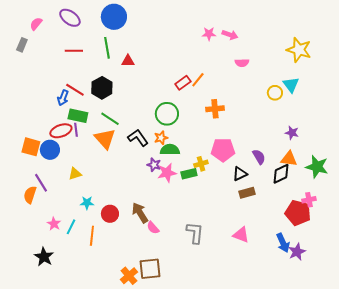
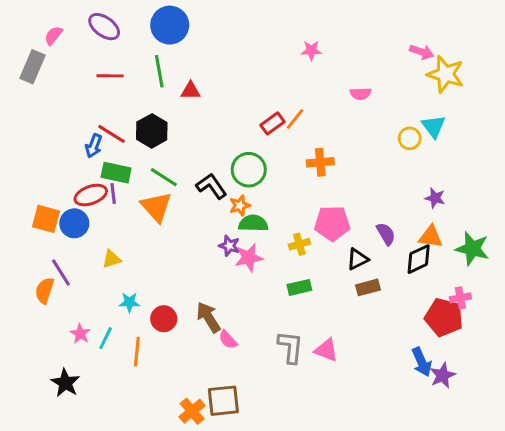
pink arrow: (230, 35) -> (422, 52), moved
gray rectangle: (22, 45) -> (33, 67), size x1.5
black L-shape: (138, 138) -> (211, 186), moved
green rectangle: (189, 174) -> (299, 287), moved
pink triangle: (241, 235) -> (326, 350), moved

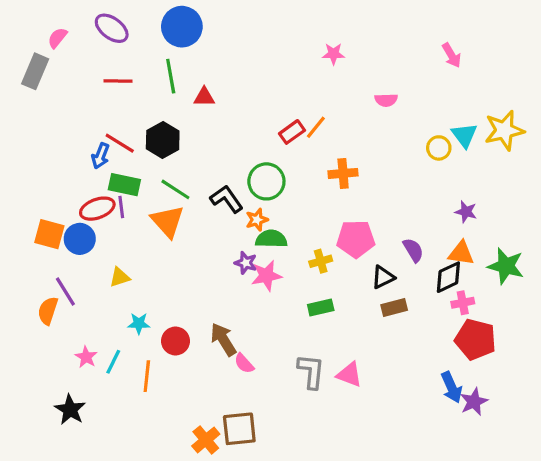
pink arrow: (422, 52) -> (452, 55), turned 40
yellow star: (445, 74) -> (504, 130), moved, turned -30
pink cross: (460, 298) -> (463, 303), moved

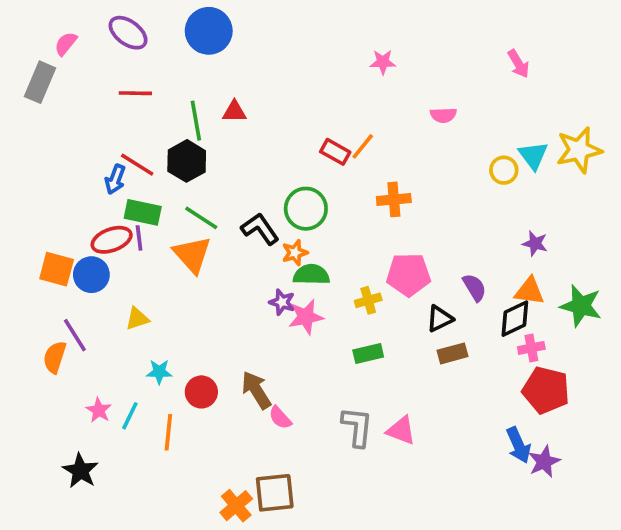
green line: (171, 76) -> (196, 121), moved
red rectangle: (292, 132) -> (335, 152), turned 65

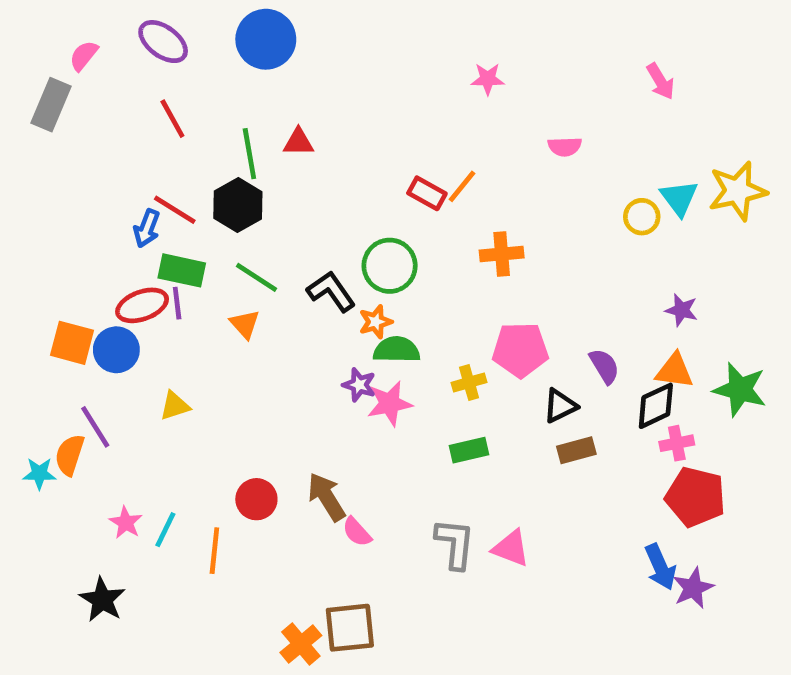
red line: (135, 93) -> (172, 119), turned 60
orange triangle: (192, 254) -> (245, 324), size x0.6
cyan star: (159, 372) -> (39, 474), moved

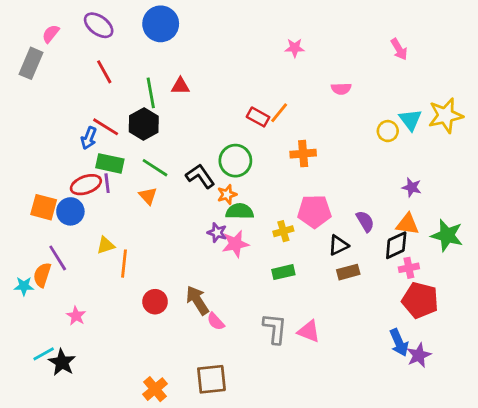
cyan line: (165, 530) -> (44, 354), moved, turned 35
orange line: (214, 551) -> (124, 264), moved
orange cross: (301, 644) -> (155, 389), moved

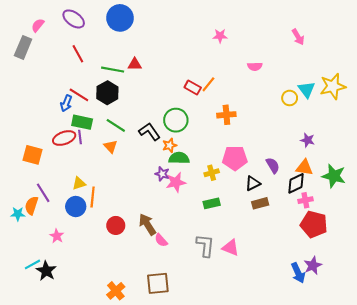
green line: (151, 93) -> (113, 70), turned -70
blue circle: (70, 211) -> (76, 207), moved
blue arrow: (399, 343) -> (298, 273), moved

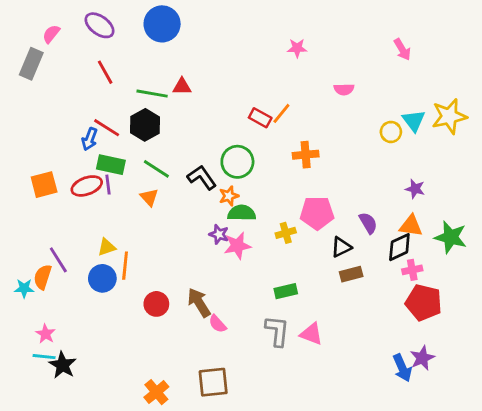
orange square: (33, 155) -> (44, 185), moved, turned -30
green rectangle: (212, 203) -> (286, 291), moved
pink star: (57, 236) -> (45, 334), moved
cyan line: (33, 264) -> (44, 357), turned 35

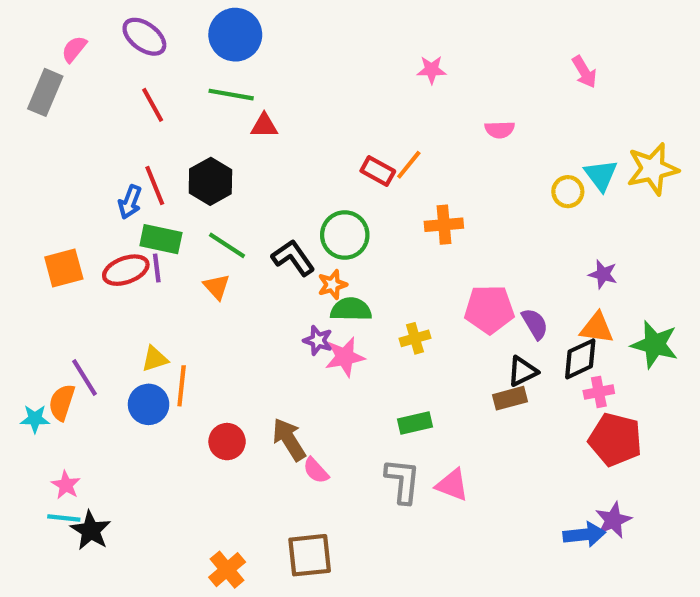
green line: (152, 94) -> (231, 95), moved
red line: (107, 128) -> (155, 185), turned 36
pink pentagon: (317, 213) -> (489, 309), moved
black triangle: (341, 247) -> (522, 371), moved
blue arrow: (402, 368) -> (584, 535), turned -72

